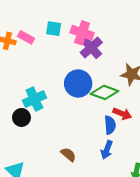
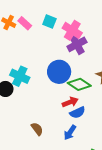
cyan cross: (34, 99) -> (20, 76), turned 36
red arrow: (122, 114) -> (70, 102), moved, turned -56
blue semicircle: (110, 125) -> (77, 112), turned 56

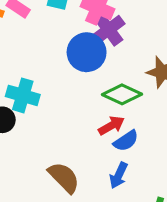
blue circle: (59, 72) -> (87, 52), moved
brown semicircle: (37, 129) -> (64, 177), size x1.5

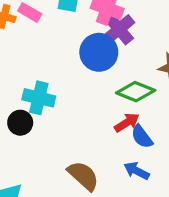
blue semicircle: (126, 141) -> (142, 137), turned 90
blue arrow: (119, 175) -> (136, 171), turned 95

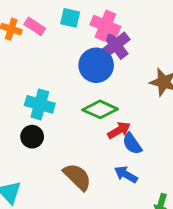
green diamond: (136, 92) -> (100, 109), moved
black circle: (20, 123) -> (32, 137), moved

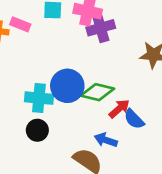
purple cross: (115, 45) -> (101, 28), turned 32
blue circle: (96, 65) -> (67, 86), moved
blue arrow: (126, 174) -> (106, 140), moved

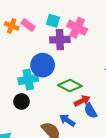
purple cross: (101, 28) -> (60, 40), moved
blue circle: (67, 86) -> (43, 65), moved
cyan cross: (39, 98) -> (28, 79), turned -30

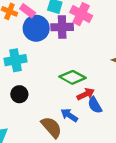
blue circle: (43, 65) -> (36, 28), moved
cyan cross: (28, 79) -> (15, 60), moved

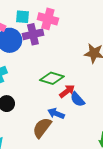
brown semicircle: (51, 127) -> (42, 128), turned -90

